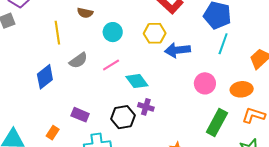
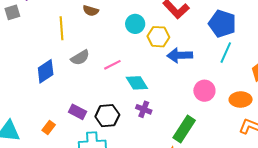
cyan circle: (113, 32) -> (135, 24), moved
black hexagon: (123, 117) -> (107, 116), moved
green rectangle: (217, 122) -> (184, 129), moved

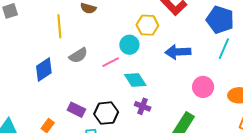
cyan circle: (135, 24) -> (129, 45), moved
yellow hexagon: (158, 37) -> (147, 25), moved

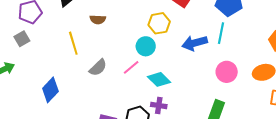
cyan line: (224, 49) -> (221, 33), moved
blue diamond: (44, 70) -> (50, 90), moved
purple cross: (143, 106) -> (159, 106), moved

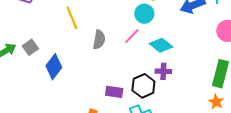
gray square: (22, 39) -> (30, 47), moved
gray semicircle: (98, 68) -> (99, 40), turned -30

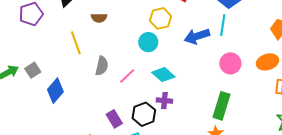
pink line: (132, 36) -> (127, 76), moved
purple rectangle: (114, 92) -> (114, 119), turned 48

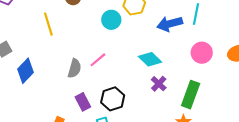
cyan circle: (148, 42) -> (111, 20), moved
gray semicircle: (102, 66) -> (74, 68), moved
cyan diamond: (163, 75) -> (150, 59), moved
purple cross: (164, 101) -> (159, 84), moved, turned 35

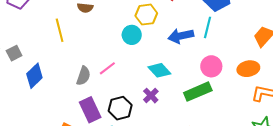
cyan circle: (111, 20) -> (132, 35), moved
purple cross: (159, 84) -> (151, 96), moved
green rectangle: (191, 95) -> (198, 92), moved, turned 44
purple rectangle: (83, 102) -> (90, 110), size x1.4

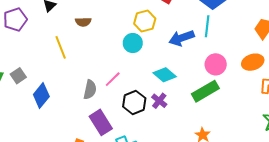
black hexagon: (120, 108) -> (134, 102), moved

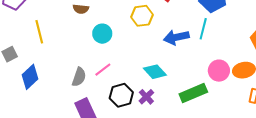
cyan circle: (133, 43) -> (102, 34), moved
yellow line: (61, 47) -> (39, 32), moved
pink circle: (216, 64) -> (219, 71), moved

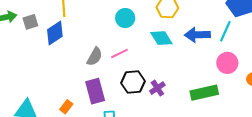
pink circle: (219, 71) -> (227, 63), moved
cyan diamond: (155, 72) -> (161, 38), moved
blue diamond: (30, 77) -> (55, 33), moved

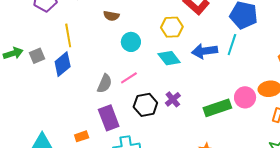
pink circle: (227, 63) -> (245, 97), moved
purple cross: (157, 88) -> (173, 99), moved
orange rectangle: (66, 107) -> (82, 136), turned 40

